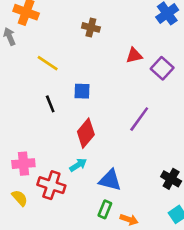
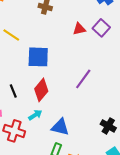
purple square: (162, 68) -> (101, 28), moved
blue square: (82, 91) -> (38, 57), size x1.6
black line: (50, 104) -> (13, 91), moved

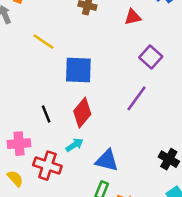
purple square: (101, 28) -> (151, 57), moved
red triangle: (79, 29) -> (133, 17), moved

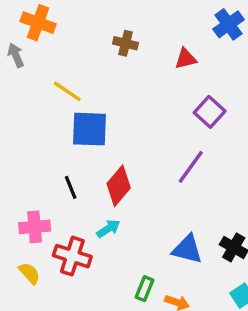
blue square: (78, 70) -> (90, 129), moved
blue triangle: (107, 160) -> (187, 249), moved

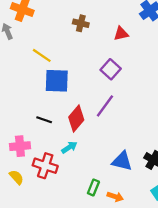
purple square: (210, 112) -> (111, 69), moved
purple line: (191, 167) -> (105, 106), moved
black line: (71, 187) -> (44, 120), turned -49

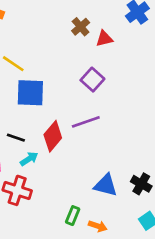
brown cross: (81, 23) -> (81, 27), moved, turned 35
purple line: (105, 106) -> (86, 122), turned 35
cyan arrow: (69, 147) -> (29, 159), moved

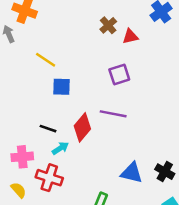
purple square: (92, 80) -> (119, 74), turned 30
blue square: (30, 93) -> (62, 87), size x0.7
purple line: (86, 122) -> (113, 114), turned 30

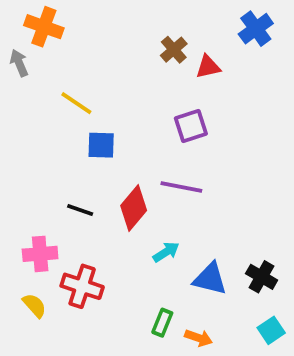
cyan arrow: (60, 148) -> (166, 252), moved

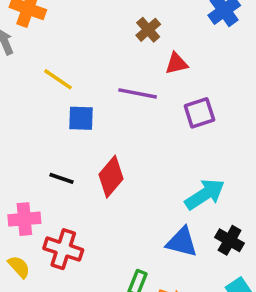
red triangle: (208, 67) -> (176, 63), moved
purple square: (191, 126) -> (199, 113), moved
purple line: (181, 187) -> (138, 93), moved
cyan arrow: (166, 252) -> (205, 194), moved, size x1.6

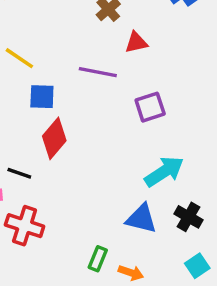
purple square: (199, 113) -> (150, 107), moved
red diamond: (111, 177) -> (54, 138), moved
black line: (61, 178) -> (19, 173), moved

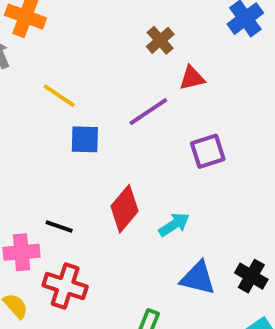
purple line: (98, 72) -> (148, 112), turned -45
red diamond: (54, 138) -> (125, 209), moved
cyan arrow: (164, 172) -> (174, 225), moved, size x0.7

